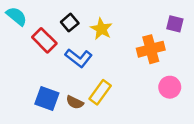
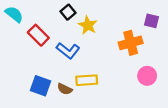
black square: (70, 23) -> (68, 12), moved
yellow rectangle: (100, 92) -> (87, 80), turned 50

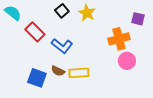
yellow star: (88, 25) -> (87, 13), moved
pink circle: (147, 76) -> (127, 61), moved
brown semicircle: (65, 89) -> (58, 71), moved

